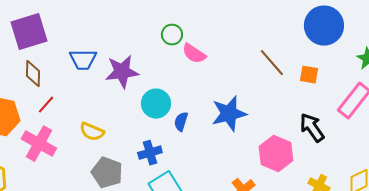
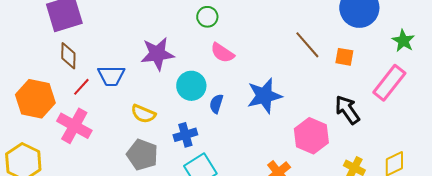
pink semicircle: (194, 54) -> (222, 53), moved
blue trapezoid: (83, 60) -> (111, 76), moved
yellow semicircle: (92, 132) -> (143, 114), moved

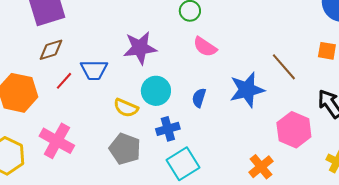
brown line: (307, 45) -> (284, 67), moved
brown diamond: (68, 56) -> (51, 50), turned 72
cyan circle: (191, 86) -> (156, 91), moved
pink cross: (74, 126) -> (57, 141), moved

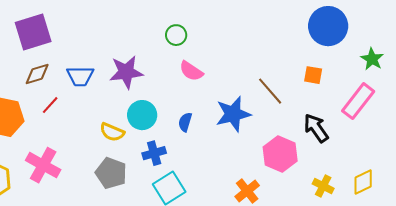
blue trapezoid: (94, 70) -> (80, 76), moved

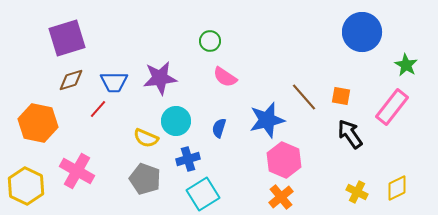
orange square: (313, 75) -> (341, 96), moved
red line: (50, 105) -> (98, 109), moved
pink hexagon: (280, 154) -> (284, 160), moved

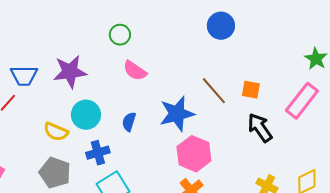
blue circle: (362, 32) -> (221, 26), moved, size x0.7

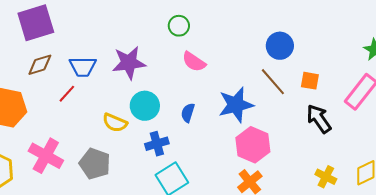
blue circle: (221, 26) -> (280, 46), moved
gray pentagon: (55, 173) -> (95, 164), moved

